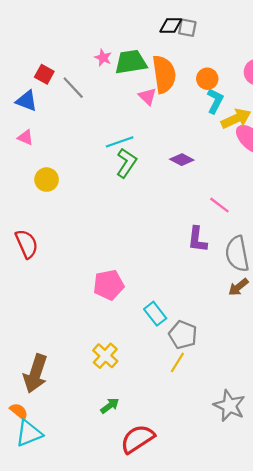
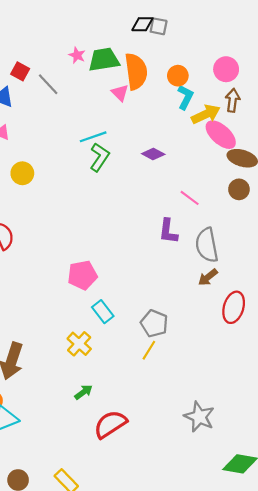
cyan rectangle: (155, 314) -> (103, 312), moved
gray star: (229, 406) -> (199, 417), moved

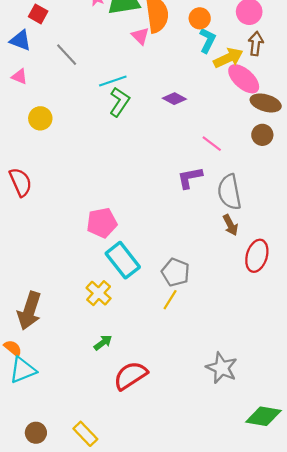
gray line: (48, 84) -> (67, 55), moved
purple L-shape: (168, 231) -> (190, 178), turned 72
brown arrow: (208, 277) -> (230, 225), turned -78
cyan rectangle: (103, 312) -> (123, 260), size x1.5

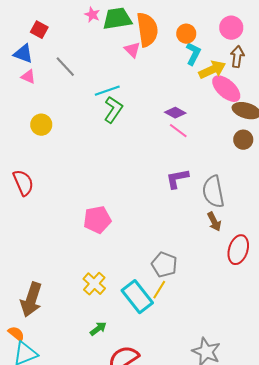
pink triangle: (19, 77) -> (28, 77), moved
purple diamond: (174, 99) -> (175, 113), moved
pink line: (212, 144) -> (178, 131), moved
cyan rectangle: (123, 260) -> (137, 297), moved

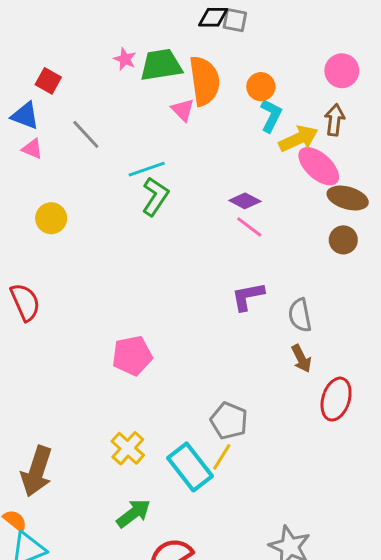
pink circle: (231, 28) -> (342, 71), moved
gray semicircle: (213, 192) -> (300, 315), size x0.7
green arrow: (98, 329) -> (134, 513), size x1.4

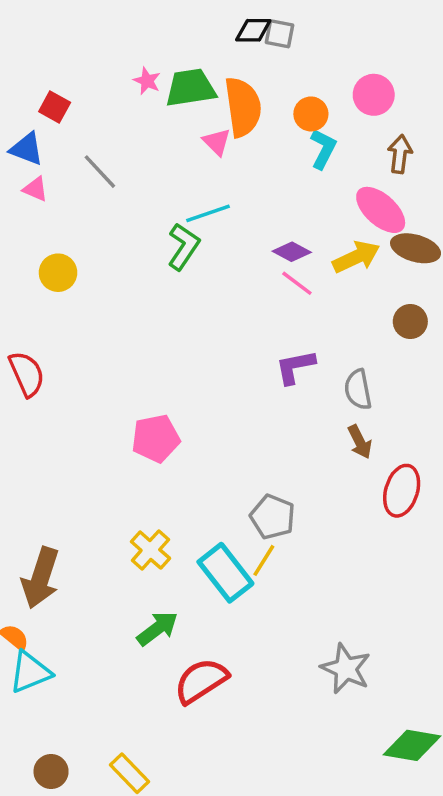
pink circle: (342, 71) -> (374, 95), moved
yellow arrow: (298, 139) -> (356, 257), moved
cyan line: (147, 169) -> (208, 213), moved
brown circle: (343, 240) -> (410, 322), moved

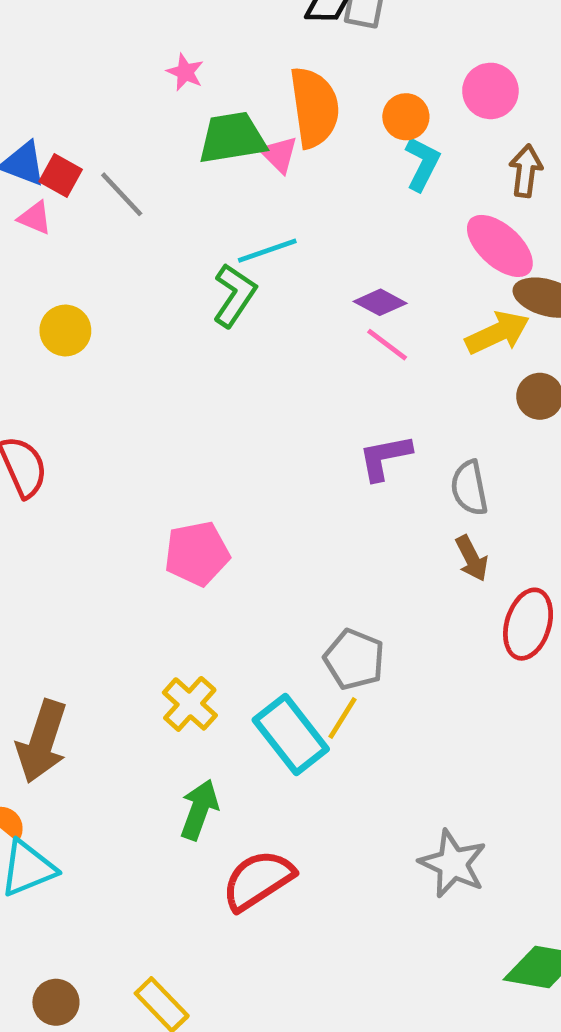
green trapezoid: (191, 88) -> (232, 138), moved
red square: (55, 107) -> (61, 175), moved
yellow arrow: (356, 257) -> (498, 333), moved
green arrow: (157, 628) -> (199, 810), turned -33

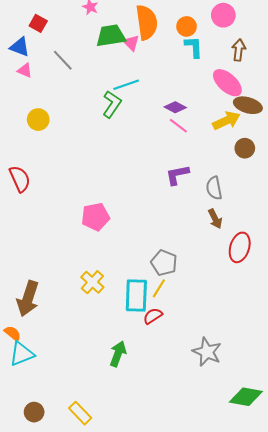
cyan L-shape: (422, 164) -> (194, 47), turned -30
red square: (61, 175) -> (38, 23), moved
cyan rectangle: (291, 734) -> (136, 295), turned 40
green arrow: (199, 810) -> (118, 354), moved
red semicircle: (258, 880) -> (153, 316), moved, size x0.6

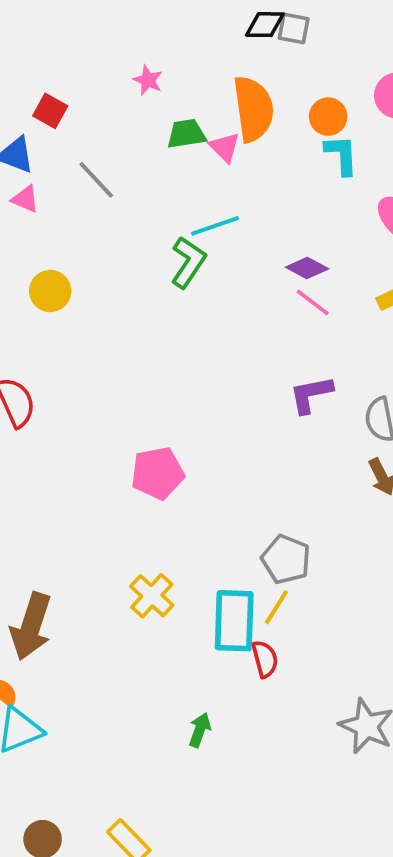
green trapezoid: (111, 36) -> (186, 134), size x0.7
red semicircle: (153, 316) -> (265, 659), turned 108
green arrow: (118, 354) -> (200, 730), size x0.7

